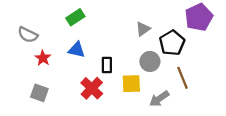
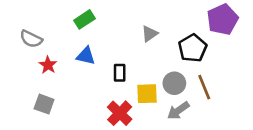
gray triangle: (143, 29) -> (150, 34), moved
gray circle: (150, 61) -> (174, 83), moved
red cross: (92, 88) -> (120, 113), moved

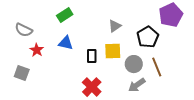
yellow square: (147, 94) -> (113, 51), moved
gray square: (44, 104) -> (22, 73), moved

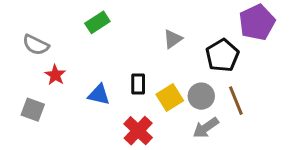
blue triangle: (66, 43) -> (99, 95), moved
yellow square: (113, 51) -> (170, 98), moved, turned -30

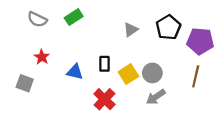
purple pentagon: (257, 22) -> (200, 41), moved, turned 30
gray semicircle: (36, 45) -> (37, 19), moved
black pentagon: (222, 55) -> (168, 27), moved
brown line: (236, 101) -> (196, 76), moved, turned 35

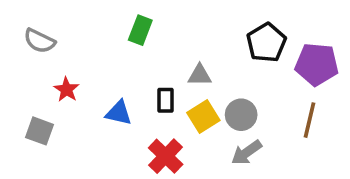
green rectangle: (74, 17) -> (140, 30), moved, turned -36
gray semicircle: (37, 19) -> (39, 41), moved
gray triangle: (131, 30) -> (200, 75), moved, turned 35

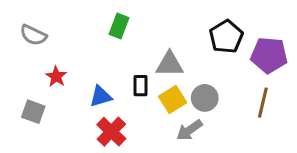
gray triangle: (200, 75) -> (170, 64), size x1.4
blue triangle: (119, 113) -> (101, 96), turned -30
gray arrow: (247, 153) -> (189, 130), moved
red cross: (166, 156) -> (111, 132), moved

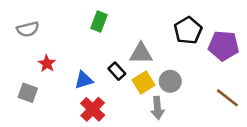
gray semicircle: (33, 35) -> (28, 29), turned -40
black rectangle: (140, 86) -> (117, 71), turned -42
brown line: (263, 103) -> (227, 98), moved, turned -65
gray arrow: (189, 130) -> (157, 108), turned -60

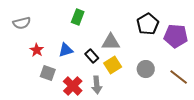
blue triangle: (84, 80) -> (66, 50), moved
gray circle: (170, 81) -> (146, 69), moved
gray square: (28, 93) -> (48, 73), moved
gray arrow: (157, 108) -> (97, 85), moved

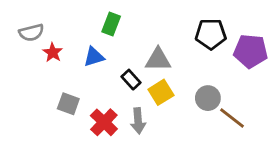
black pentagon: (148, 24) -> (211, 34), turned 30
red star: (37, 50) -> (53, 52), moved
blue triangle: (66, 50) -> (94, 57), moved
brown line: (179, 77) -> (232, 118), moved

